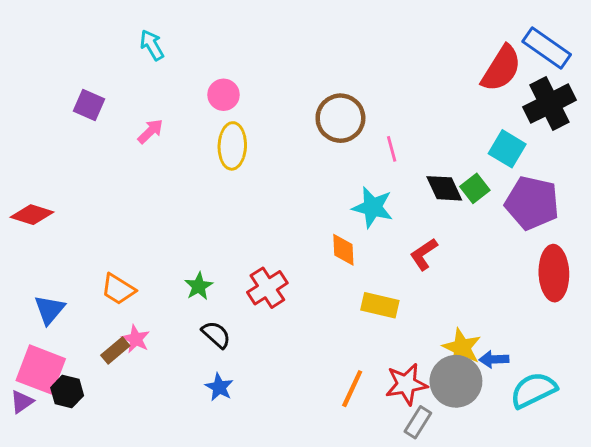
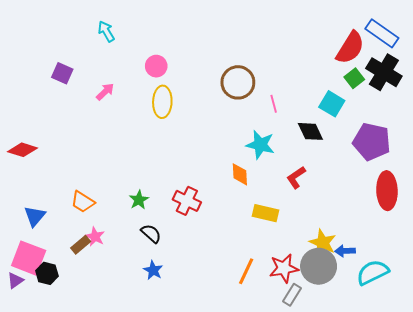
black cross: (550, 104) -> (384, 72), turned -32
cyan square: (507, 149) -> (332, 104), moved
green square: (475, 188) -> (354, 78), moved
red cross: (267, 288) -> (187, 201), turned -32

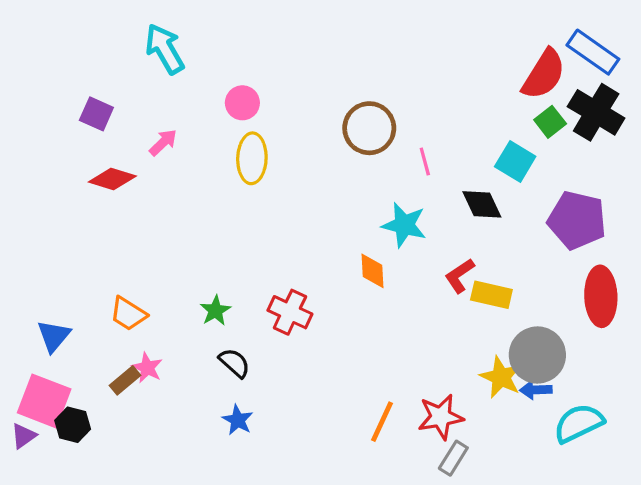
cyan arrow: (106, 31) -> (165, 49), size x1.5
red diamond: (22, 150) -> (112, 179), moved
yellow rectangle: (265, 213) -> (491, 295), moved
gray circle: (319, 266) -> (537, 355), moved

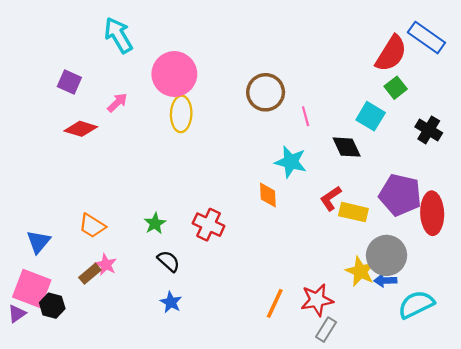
pink circle: (242, 103) -> (174, 74), size x1.8
black cross: (596, 112) -> (429, 130), moved, size x0.7
purple pentagon: (577, 220) -> (400, 195), moved

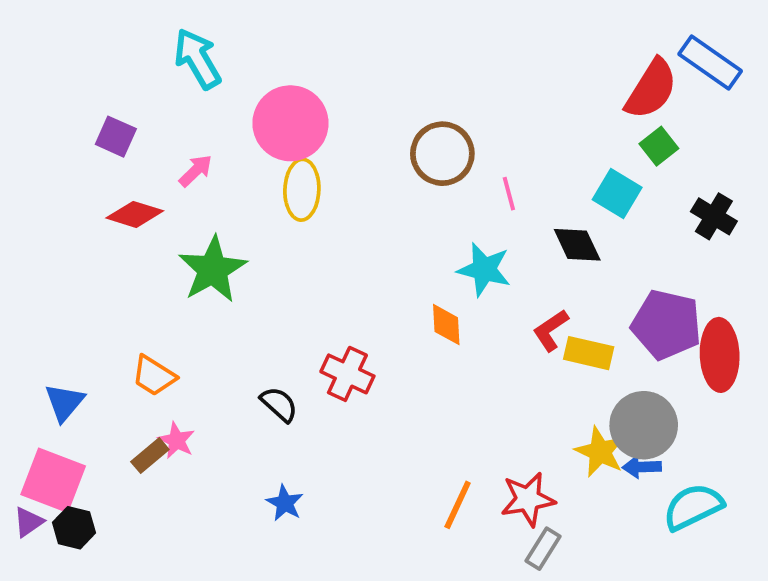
green star: (155, 223) -> (213, 269), moved, size x1.8
black semicircle: (169, 261) -> (279, 404), moved
black hexagon: (52, 306) -> (74, 528), moved

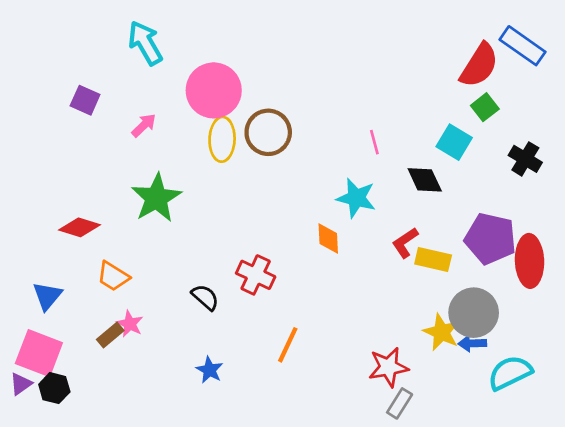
brown circle: (442, 154) -> (268, 132), moved
red diamond: (135, 214) -> (79, 227), moved
orange line: (458, 505) -> (288, 345), moved

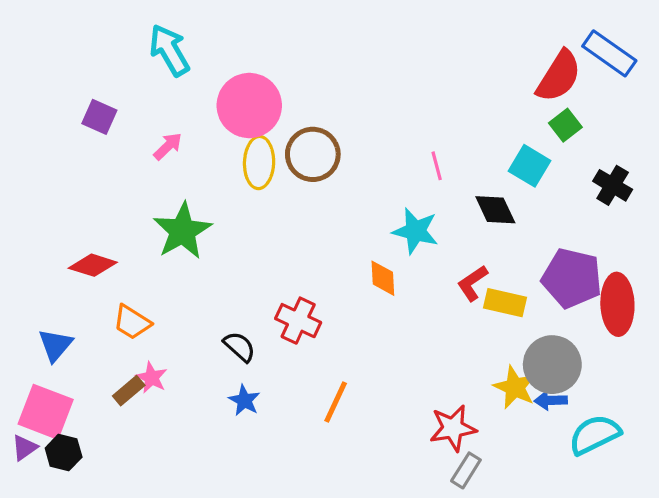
blue star: (209, 370) -> (244, 400), moved

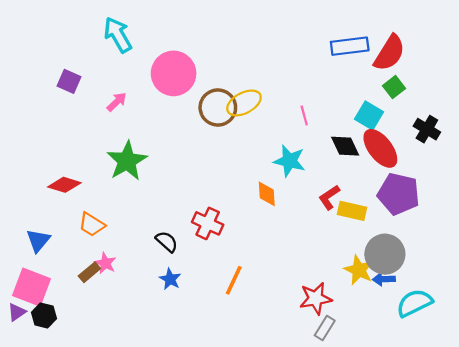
blue rectangle: (609, 53) -> (350, 46), moved, turned -42
yellow ellipse: (259, 163) -> (244, 103), moved, turned 60
red ellipse: (617, 304) -> (380, 148), moved, turned -36

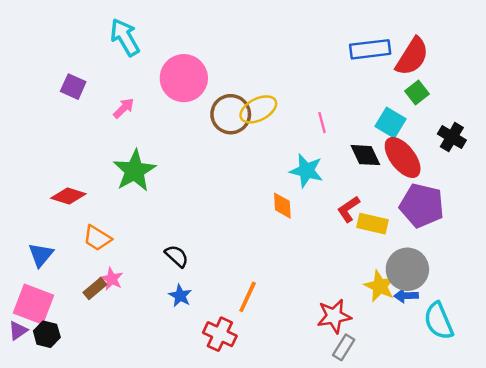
red cross: (208, 223) -> (220, 334), moved
cyan semicircle: (414, 303) -> (439, 321), turned -87

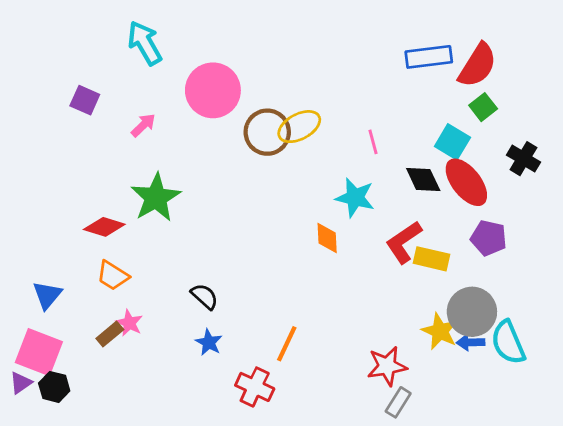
red diamond: (68, 196) -> (104, 227), moved
purple pentagon: (422, 206) -> (489, 238), size x0.7
red L-shape: (348, 209) -> (404, 242), size x1.4
cyan semicircle: (439, 321) -> (508, 342), moved

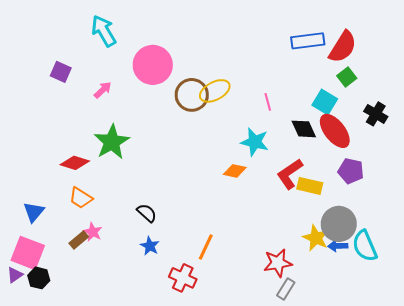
orange diamond: (327, 238) -> (235, 171), turned -75

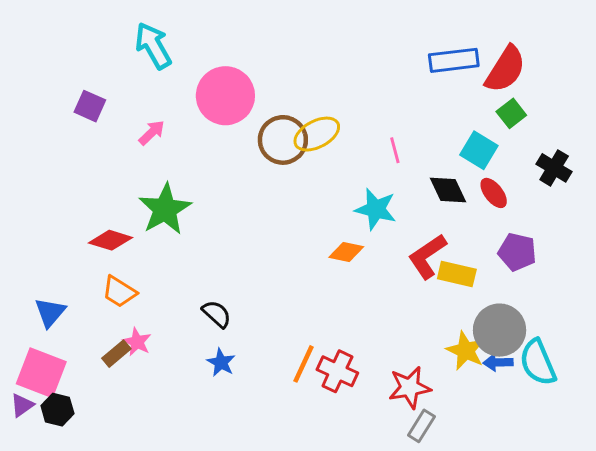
red ellipse: (335, 131) -> (494, 193), size x0.6
red cross: (183, 278) -> (337, 371), moved

